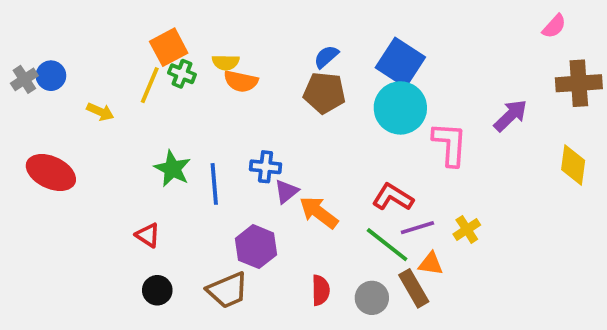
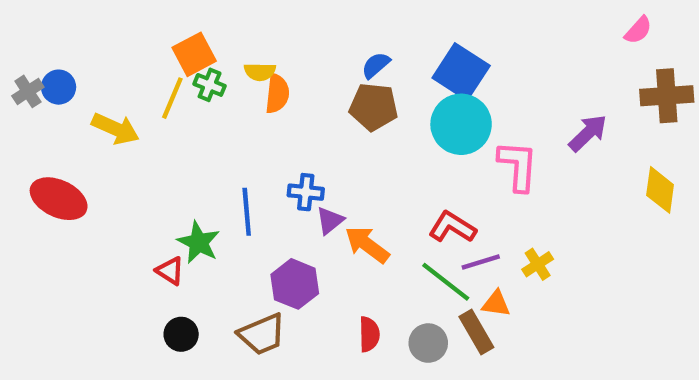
orange semicircle: (241, 81) -> (277, 94), turned -96
yellow arrow: (100, 112) -> (115, 129), size x1.5
green star: (172, 169) -> (199, 242), moved

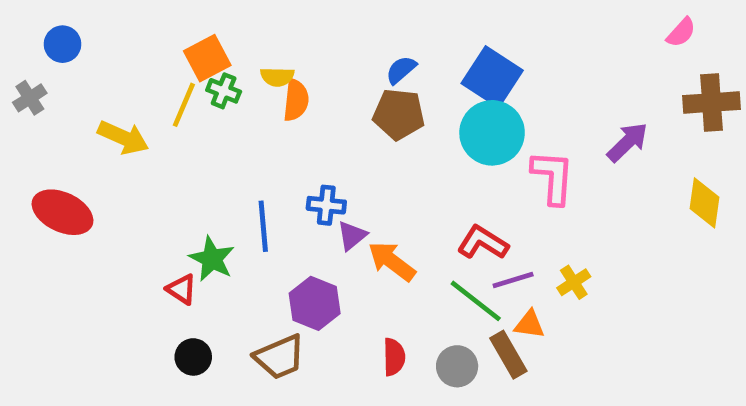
blue circle: (59, 87) -> (63, 44), moved

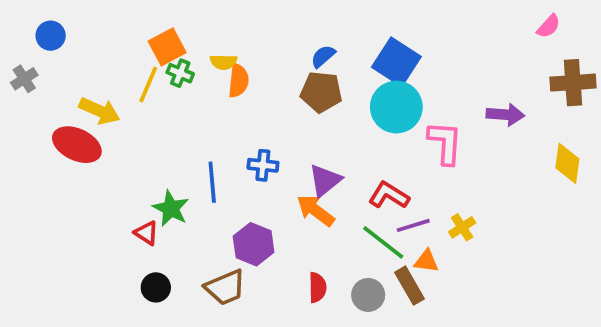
purple arrow: (627, 142) -> (505, 115), turned 48
red ellipse: (63, 212) -> (77, 145), moved
purple triangle: (352, 236) -> (325, 180), moved, size x1.4

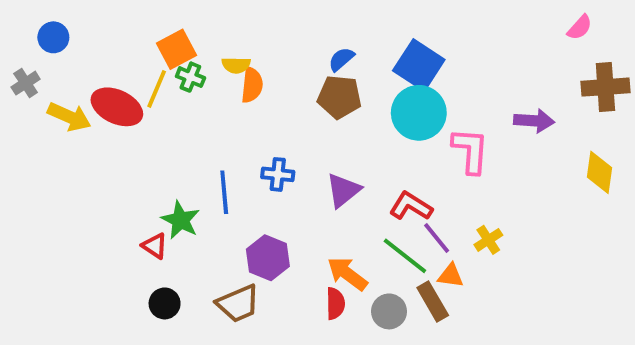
yellow arrow: (99, 111) -> (69, 117), moved
red ellipse: (77, 145) -> (117, 107), moved
orange arrow: (316, 210) -> (347, 274), moved
purple line: (413, 225) -> (437, 238), turned 68

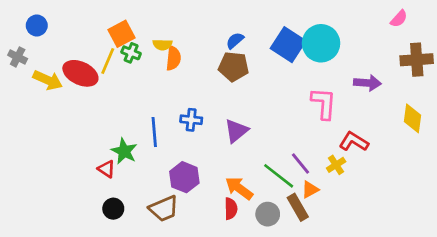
gray cross: (26, 83) -> (18, 57), turned -30
cyan circle: (419, 113) -> (321, 43), moved
red L-shape: (411, 206) -> (354, 142), moved
orange triangle: (451, 276) -> (310, 189), turned -36

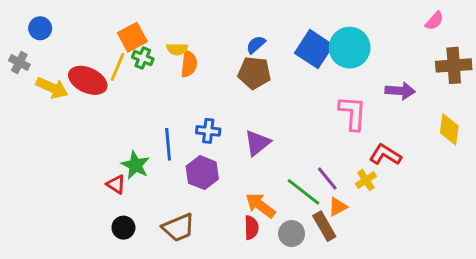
purple hexagon: (184, 177) -> (202, 173), moved

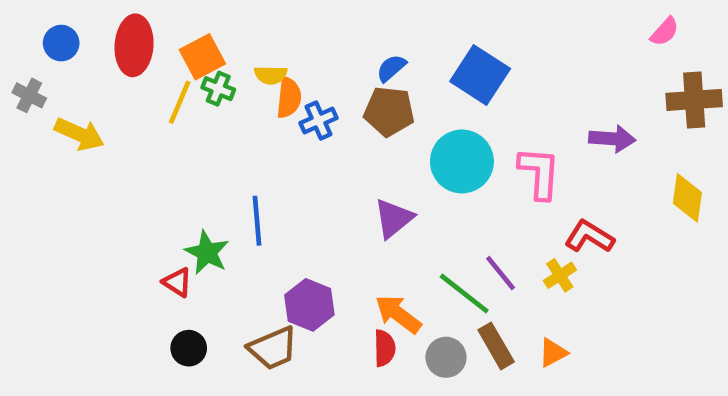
cyan circle: (350, 48) -> (462, 161), moved
red ellipse: (88, 80) -> (134, 45), moved, turned 69
blue cross: (208, 131) -> (318, 120), moved, turned -30
purple hexagon: (202, 173) -> (309, 305), moved
orange triangle: (338, 207) -> (553, 353), moved

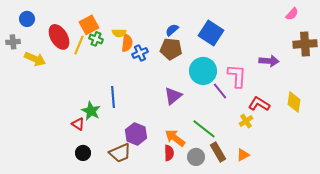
red ellipse: (134, 45) -> (59, 37), moved, turned -35
gray cross: (29, 95) -> (13, 42), turned -32
yellow diamond: (687, 198) -> (294, 102), moved
purple line: (501, 273) -> (220, 91), moved

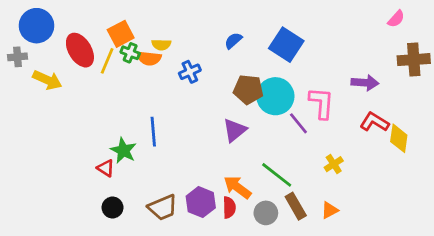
blue circle: (27, 19) -> (37, 26), size x1.6
orange semicircle: (127, 43) -> (149, 58), moved, turned 90
brown pentagon: (171, 49) -> (248, 89), moved
red L-shape: (259, 104) -> (374, 122), moved
purple hexagon: (136, 134) -> (201, 202), moved

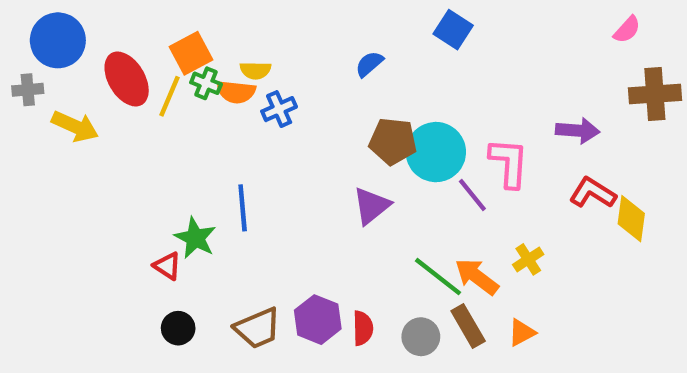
blue square: (286, 45) -> (453, 30), moved, size x0.7
blue cross: (190, 72) -> (279, 109), moved
orange arrow: (237, 187) -> (477, 277), moved

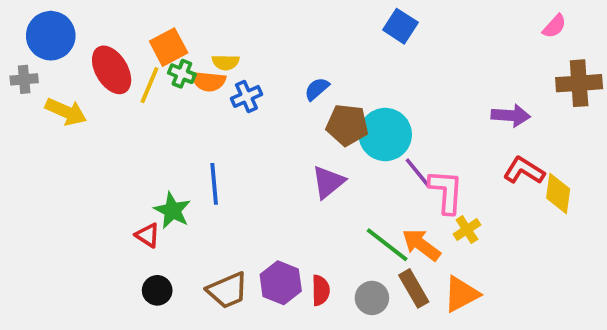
blue semicircle: (369, 64) -> (317, 89), moved
pink L-shape: (509, 163) -> (446, 192), moved
orange triangle: (522, 332) -> (461, 294), size x1.5

